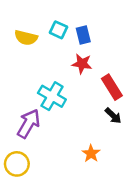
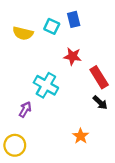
blue rectangle: (83, 35) -> (74, 19), moved
purple arrow: (29, 124) -> (25, 109), size x0.6

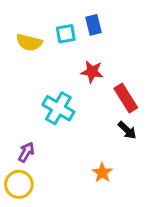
cyan square: (52, 26) -> (66, 34), turned -35
purple arrow: (25, 109) -> (26, 152), moved

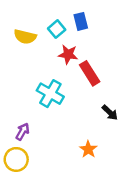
cyan square: (66, 34) -> (57, 29), turned -30
red star: (92, 72) -> (68, 54), moved
red rectangle: (126, 98) -> (90, 73), moved

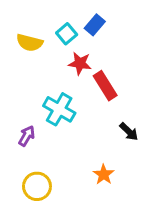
blue rectangle: (81, 21) -> (95, 25), turned 54
purple arrow: (22, 132) -> (27, 136), moved
yellow circle: (16, 159) -> (37, 186), moved

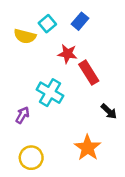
cyan square: (67, 34) -> (47, 24), moved
orange star: (104, 174) -> (88, 148), size x1.5

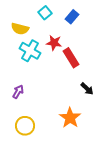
blue rectangle: (80, 21) -> (72, 17), moved
cyan square: (47, 24) -> (45, 13), moved
cyan cross: (50, 93) -> (30, 51), moved

